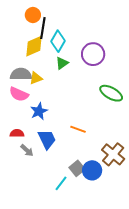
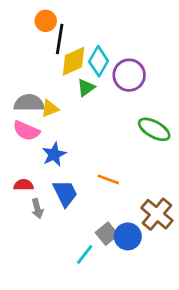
cyan diamond: (58, 41) -> (99, 61), moved
yellow diamond: (34, 46) -> (74, 61), moved
gray arrow: (27, 150) -> (37, 209), turned 32

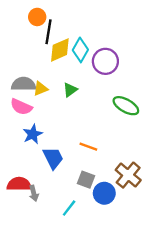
green triangle: (86, 88) -> (70, 90), moved
blue star: (54, 154) -> (33, 134), moved
red semicircle: (23, 185) -> (19, 184), moved, size x1.5
gray arrow: (37, 209) -> (34, 193), moved
gray square: (107, 234) -> (86, 180), moved, turned -30

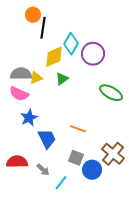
yellow diamond: (60, 50) -> (54, 57), moved
gray arrow: (34, 193) -> (43, 170), moved, turned -32

